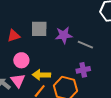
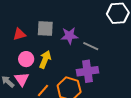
purple cross: (83, 70) -> (88, 71), size x1.5
yellow arrow: (41, 75) -> (45, 59), moved, turned 108

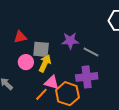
gray square: (45, 28) -> (41, 49), moved
pink triangle: (22, 79) -> (52, 82), moved, turned -42

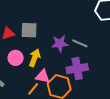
purple star: (70, 41) -> (60, 43), moved
gray square: (41, 49) -> (29, 30), moved

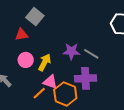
gray square: (29, 30) -> (35, 17), moved, turned 30

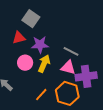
purple star: (71, 51) -> (40, 45), moved
gray line: (91, 54) -> (71, 51), moved
pink triangle: (50, 82) -> (68, 67), moved

